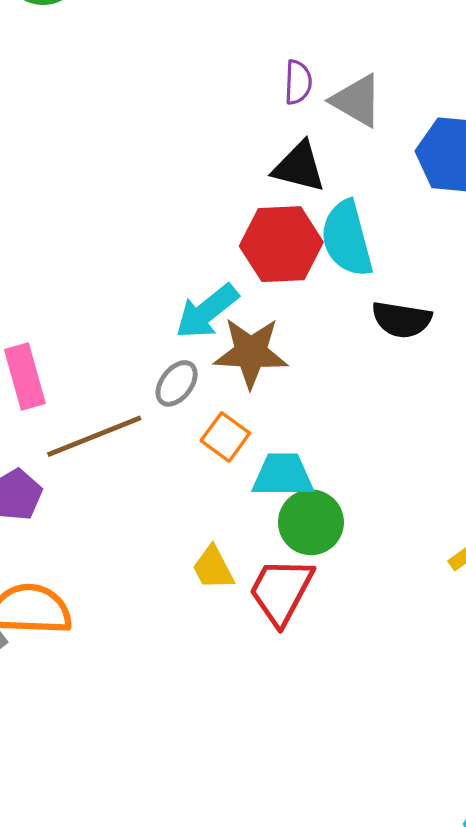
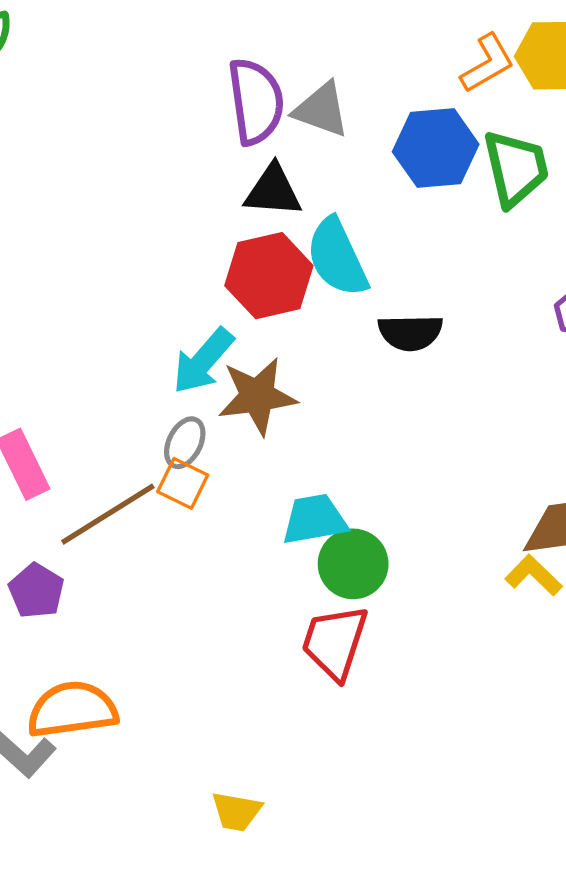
purple semicircle: (298, 82) -> (256, 101), size x1.8
orange square: (225, 437) -> (183, 483), moved
yellow trapezoid: (213, 568) -> (236, 812), moved, turned -42

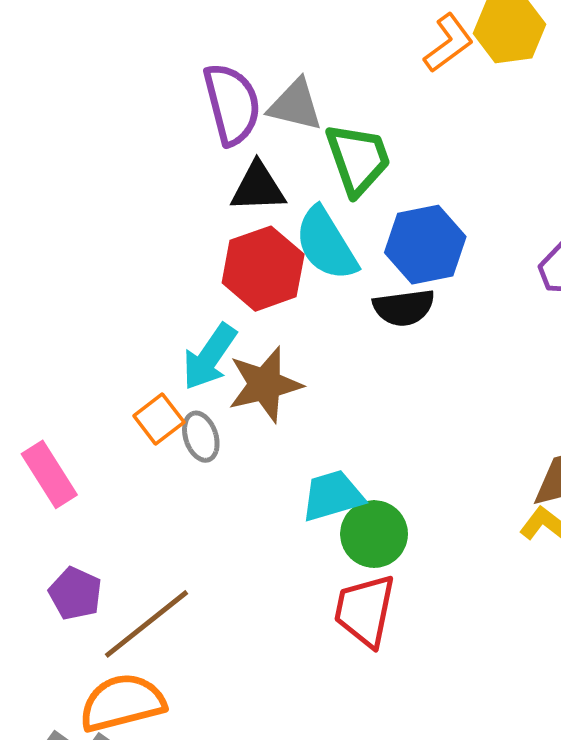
blue hexagon: (436, 148) -> (425, 245), moved
green trapezoid: (516, 168) -> (358, 159), moved
gray ellipse: (185, 443) -> (201, 437), turned -39
orange square: (183, 483) -> (159, 419), moved, turned 33
brown line: (108, 514) -> (146, 624), moved

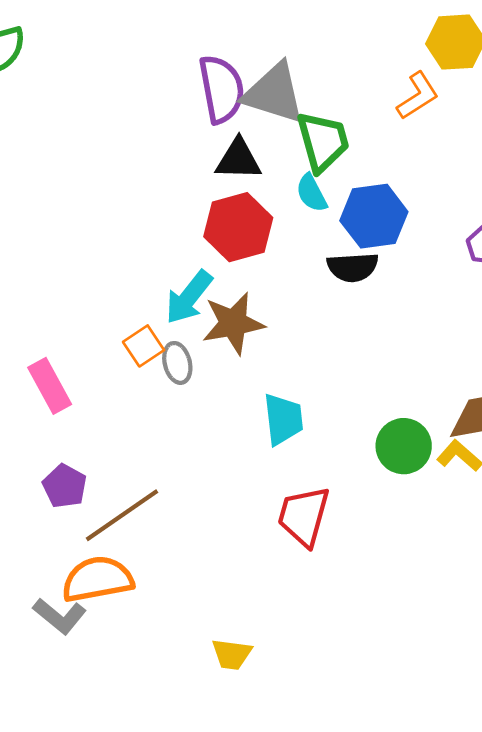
orange L-shape: (448, 43) -> (418, 96), moved
gray triangle: (295, 105) -> (274, 93), size x1.4
cyan semicircle: (326, 244) -> (311, 193), moved, size x0.6
cyan trapezoid: (332, 496) -> (283, 419), turned 96
green circle: (374, 534) -> (404, 446), moved

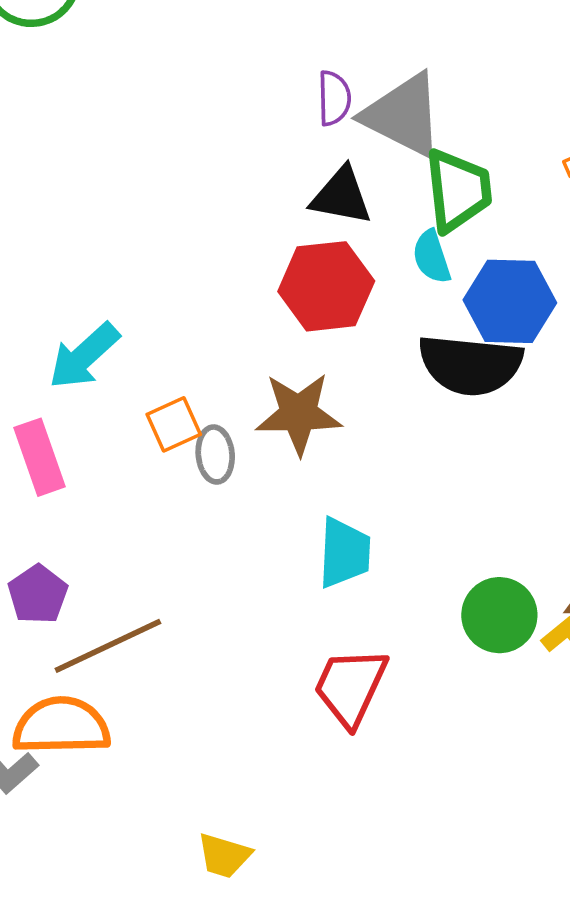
purple semicircle: (221, 89) -> (334, 98), size x0.6
black semicircle: (353, 267) -> (470, 365), size x1.5
cyan arrow: (189, 297) -> (84, 356), moved

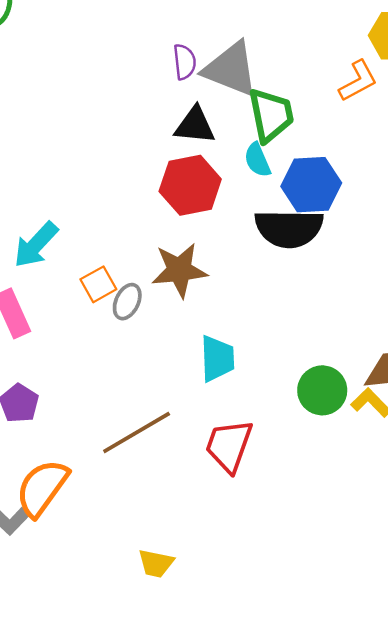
gray ellipse: (215, 454) -> (127, 302), turned 36
brown line: (108, 646) -> (137, 432), moved
orange semicircle: (61, 726) -> (42, 488), turned -48

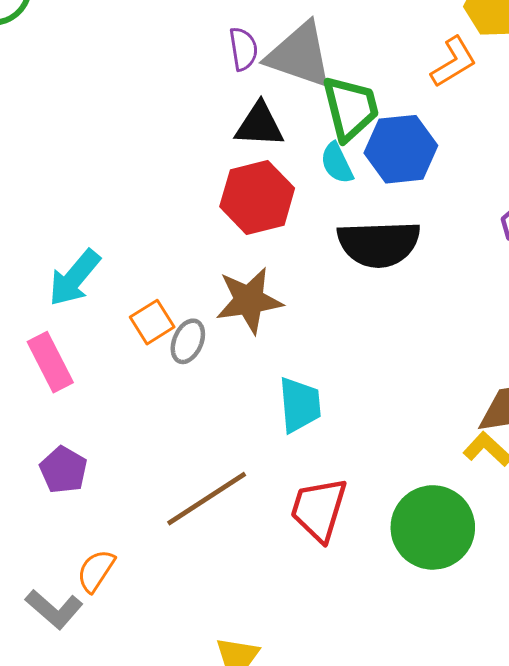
blue hexagon: (311, 185) -> (401, 149), moved
green circle: (322, 390) -> (433, 527), moved, size x1.4
orange semicircle: (42, 488) -> (96, 571), size x0.6

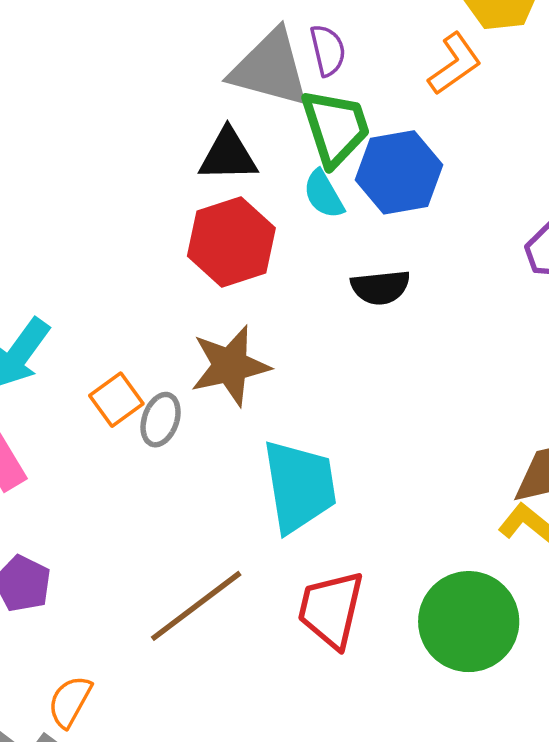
purple semicircle: (243, 49) -> (328, 50), moved
black semicircle: (379, 244) -> (380, 287), size x0.6
cyan trapezoid: (300, 405) -> (299, 486), size x1.4

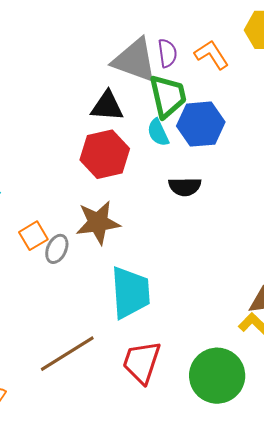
orange L-shape: (455, 64) -> (211, 55), moved, turned -93

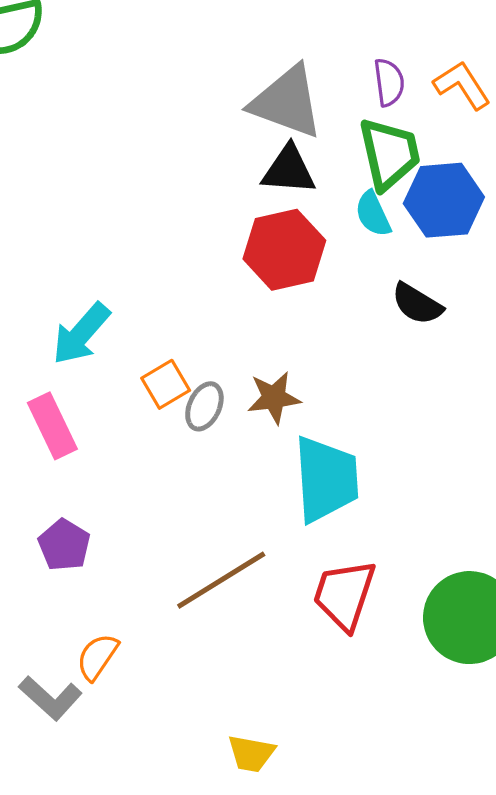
gray triangle: (135, 60) -> (287, 102), moved
black semicircle: (185, 187) -> (417, 304), turned 32
brown star: (98, 223) -> (274, 398), moved, size x0.7

